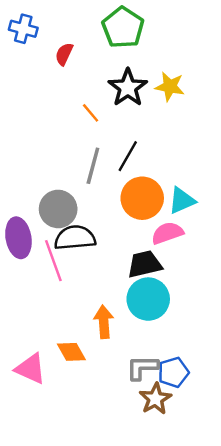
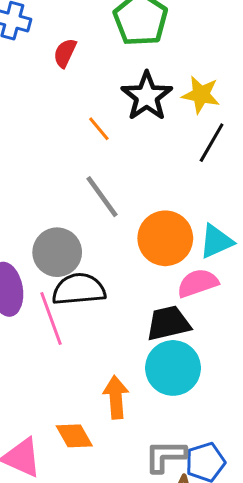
black line: (128, 156) -> (212, 143), moved
gray line: (93, 166) -> (102, 197), turned -51

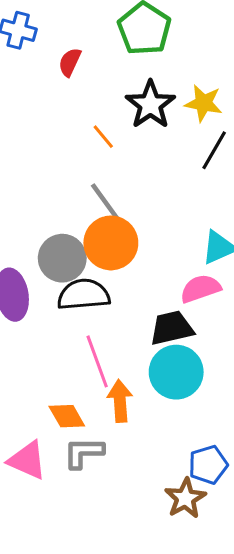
orange circle: (165, 238) -> (111, 243), moved
pink line: (51, 319) -> (97, 361), moved
orange diamond: (74, 436) -> (67, 416), moved
gray L-shape: (165, 456) -> (83, 453), moved

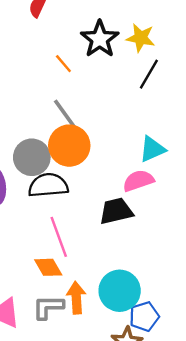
cyan circle: (176, 372) -> (120, 291), moved
orange arrow: (120, 401) -> (76, 298), moved
orange diamond: (67, 416) -> (48, 267), moved

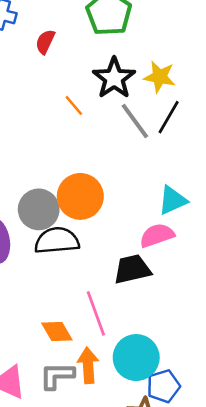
gray line: (66, 115) -> (135, 121), moved
pink line: (59, 237) -> (96, 313), moved

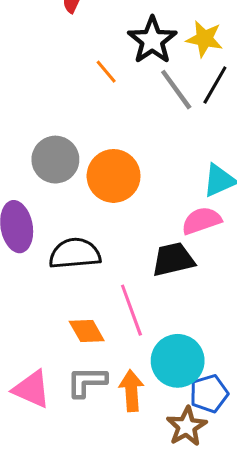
gray circle: (39, 209) -> (55, 160), moved
black semicircle: (57, 241) -> (75, 253), moved
orange arrow: (88, 365) -> (131, 391), moved

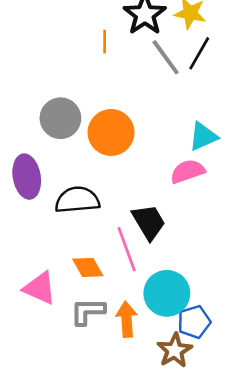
orange line: (106, 72) -> (105, 42), turned 40
black trapezoid: (173, 259) -> (149, 222), moved, turned 72
pink triangle: (32, 389) -> (40, 288), moved

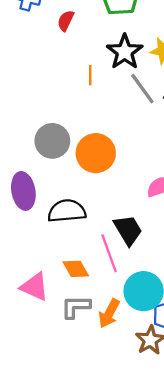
orange arrow: (127, 319) -> (109, 313), turned -148

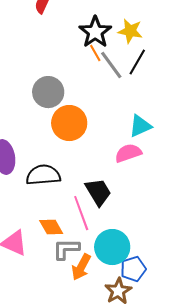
orange line: (90, 75) -> (95, 53), moved, turned -30
gray circle: (52, 141) -> (48, 92), moved
gray L-shape: (76, 307) -> (66, 249), moved

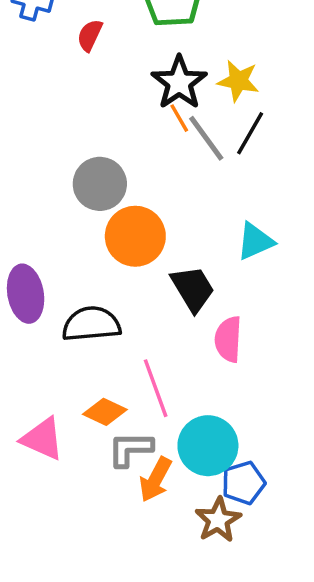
pink semicircle: (128, 153) -> (228, 339), moved, turned -68
black trapezoid: (98, 192) -> (193, 289), moved
orange diamond: (51, 227) -> (105, 412), turned -35

